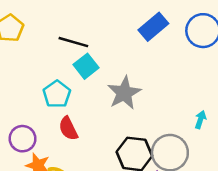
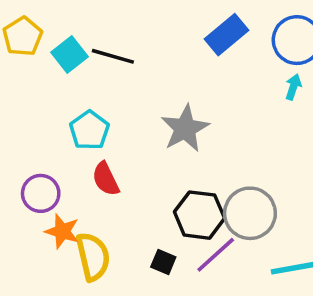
cyan square: (86, 66) -> (70, 54), moved
cyan arrow: (200, 120) -> (293, 87), moved

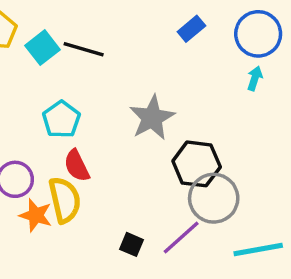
blue rectangle: (227, 35) -> (191, 29), size x0.7
black hexagon: (199, 215) -> (197, 164), moved
yellow semicircle: (93, 257) -> (65, 200), moved

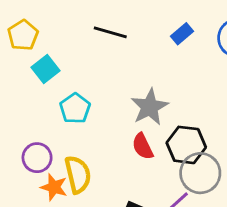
cyan square: (42, 48) -> (45, 69), moved
black line: (84, 49) -> (110, 32), moved
red semicircle: (77, 166) -> (143, 146), moved

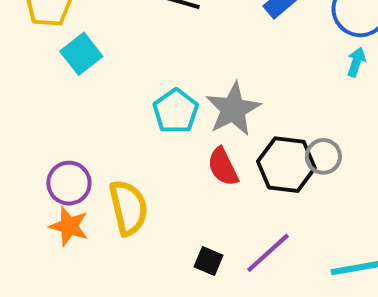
cyan pentagon: (75, 108) -> (176, 111), moved
gray circle: (200, 173) -> (323, 156), moved, size x0.6
orange star: (54, 187) -> (69, 226), moved

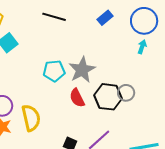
cyan pentagon: (176, 111) -> (54, 71), turned 30

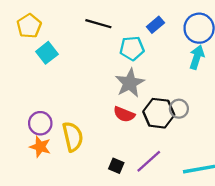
cyan arrow: (142, 47) -> (197, 57), size x1.5
cyan pentagon: (54, 71) -> (132, 48), moved
red semicircle: (77, 98) -> (124, 114), turned -42

